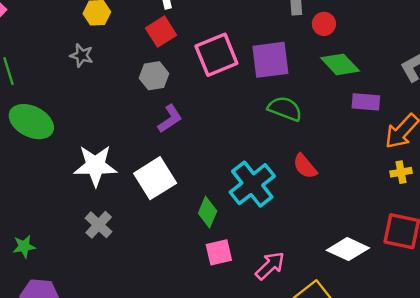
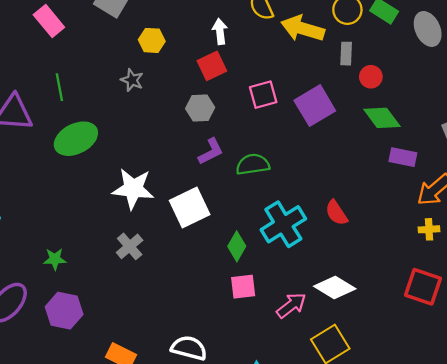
pink square: (216, 55) -> (263, 95), size x0.7
purple square: (270, 60) -> (315, 106), turned -30
green semicircle: (285, 109) -> (253, 164), moved, turned -36
green ellipse: (31, 122) -> (76, 139), turned -60
white diamond: (348, 249) -> (335, 288), moved

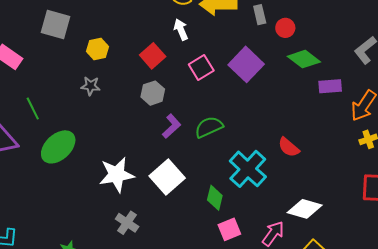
white arrow: (220, 31) -> (181, 30), moved

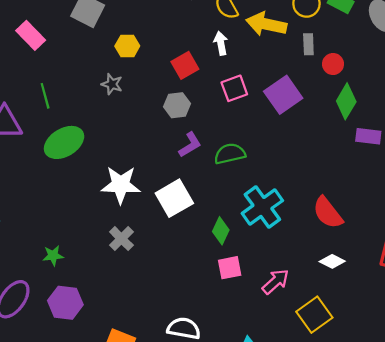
green diamond: (304, 59) -> (346, 101), turned 72
red semicircle: (289, 147) -> (328, 213), moved, size x1.4
white diamond: (305, 209) -> (332, 261), moved, size x0.7

